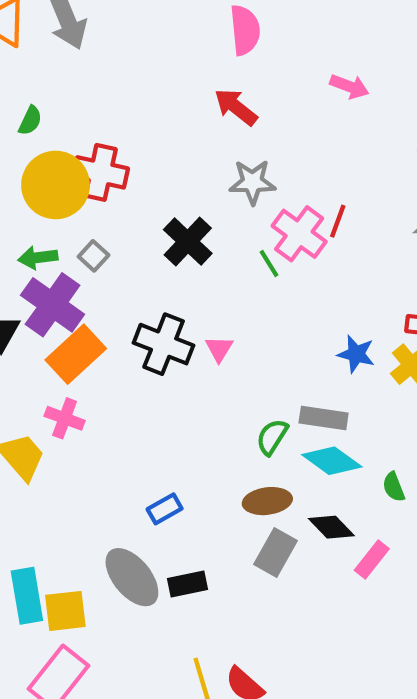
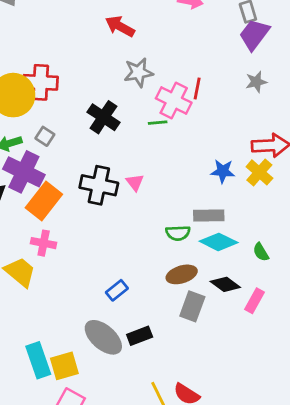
green line: (269, 263) -> (158, 123), turned -54
green semicircle: (272, 437) -> (178, 233), turned -115

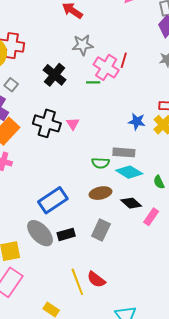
blue rectangle: (117, 290) -> (53, 200), size x1.8
gray rectangle: (192, 306) -> (101, 230), moved

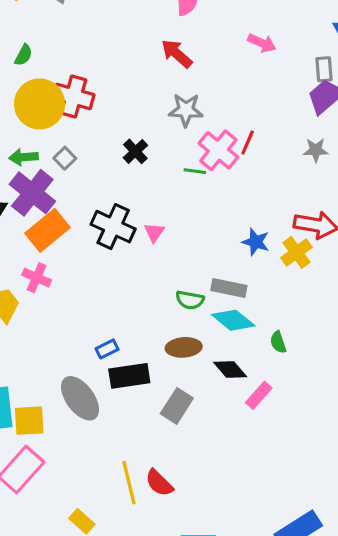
black cross: (55, 75) -> (135, 151), size x0.7
blue rectangle: (53, 200) -> (107, 349), size x0.5
black rectangle: (66, 234) -> (129, 376), moved, size x1.4

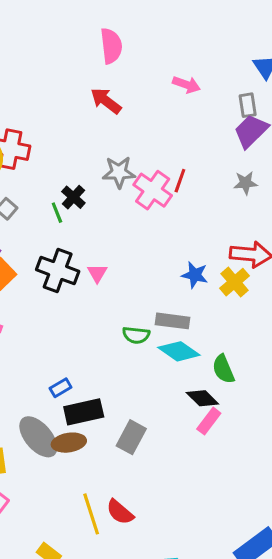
gray star: (186, 110) -> (119, 172), moved
green line: (195, 171) -> (57, 213), moved, turned 65
green semicircle: (278, 342) -> (223, 369), size x1.4
brown ellipse: (184, 347) -> (69, 443), moved
black diamond: (230, 369) -> (202, 398), moved

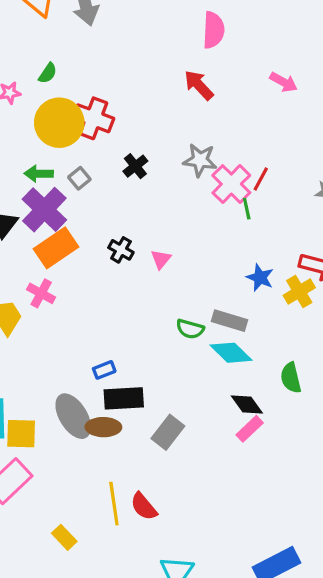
black cross: (73, 197) -> (135, 166), moved
green line: (57, 213) -> (247, 209), moved
black cross: (58, 271) -> (121, 250), size x0.6
green semicircle: (223, 369) -> (291, 378), moved

